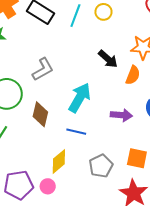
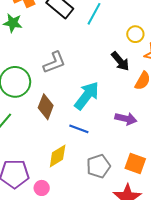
yellow circle: (103, 12) -> (135, 34), moved
pink circle: (48, 186) -> (42, 188), moved

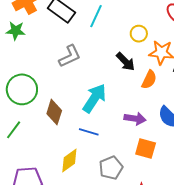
gray L-shape: (54, 62) -> (70, 56), moved
orange square: (135, 164) -> (146, 149), moved

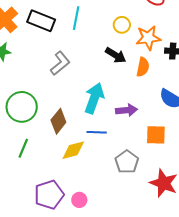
brown diamond: (54, 112) -> (58, 121), turned 35
purple arrow: (135, 119) -> (127, 110), moved
yellow diamond: (69, 160) -> (73, 150), moved, turned 35

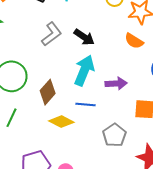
black arrow: (116, 55) -> (84, 37), moved
orange semicircle: (143, 67) -> (134, 41), turned 108
yellow diamond: (73, 150) -> (61, 122), turned 40

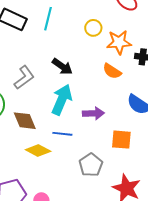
gray L-shape: (51, 34) -> (24, 78), moved
brown diamond: (48, 92) -> (25, 121), turned -65

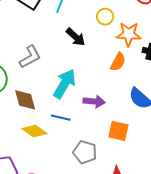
black arrow: (62, 66) -> (76, 37), moved
orange semicircle: (112, 71) -> (118, 62), turned -102
gray pentagon: (91, 165) -> (85, 152), turned -30

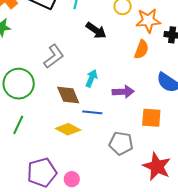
cyan arrow: (65, 84) -> (91, 78), size x0.6
brown diamond: (25, 100) -> (68, 95), moved

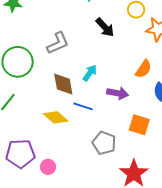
orange semicircle: (142, 49) -> (144, 69), moved

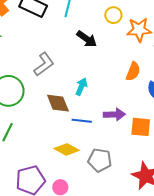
purple arrow: (118, 93) -> (114, 114), moved
yellow diamond: (56, 117) -> (67, 149), moved
gray pentagon: (104, 143) -> (100, 160), moved

